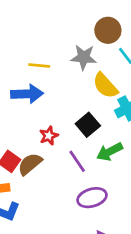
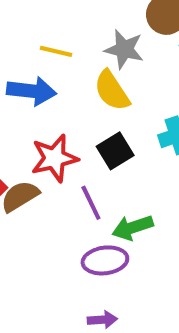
yellow semicircle: (105, 86) -> (112, 91), moved
red star: (49, 136) -> (54, 158), size x1.6
green arrow: (109, 152) -> (133, 228), moved

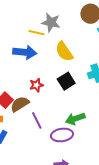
gray star: (124, 49) -> (51, 22), moved
red star: (54, 158) -> (36, 85), size x0.6
purple line: (91, 203) -> (37, 120), moved

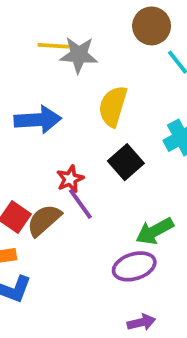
yellow line: (36, 33) -> (53, 46), moved
yellow semicircle: (64, 52) -> (113, 106), turned 60
purple line: (37, 120) -> (80, 204), moved

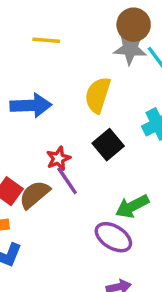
gray star: (79, 55) -> (130, 49), moved
purple ellipse: (134, 266) -> (113, 237), turned 48

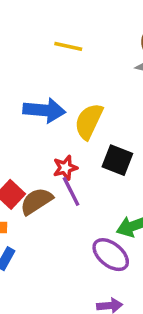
yellow semicircle: (98, 95) -> (89, 121), moved
black square: (108, 145) -> (117, 160), turned -36

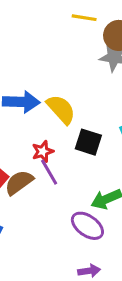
yellow line: (68, 46) -> (84, 18), moved
yellow semicircle: (89, 121) -> (61, 109), turned 116

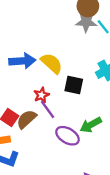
purple ellipse: (87, 226) -> (67, 136), moved

